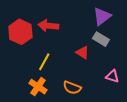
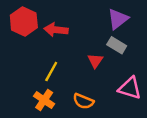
red hexagon: (20, 32) -> (24, 21), moved
red triangle: (82, 53) -> (95, 61), turned 32
pink triangle: (112, 76) -> (130, 88), size x1.5

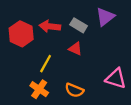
red hexagon: (24, 21) -> (21, 34), moved
gray rectangle: (117, 45) -> (79, 25), moved
red triangle: (95, 61) -> (75, 49), moved, turned -40

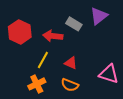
red arrow: (50, 26) -> (53, 36), moved
red triangle: (75, 49) -> (71, 63), moved
orange cross: (39, 89) -> (37, 84), turned 30

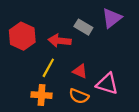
pink triangle: (109, 74) -> (107, 84), moved
orange cross: (37, 84) -> (42, 95), turned 30

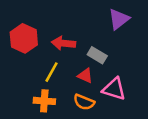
gray rectangle: (83, 27) -> (97, 55), moved

